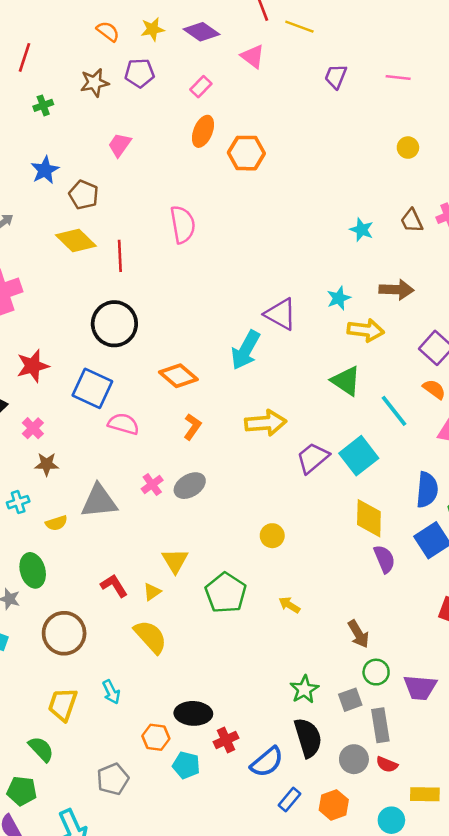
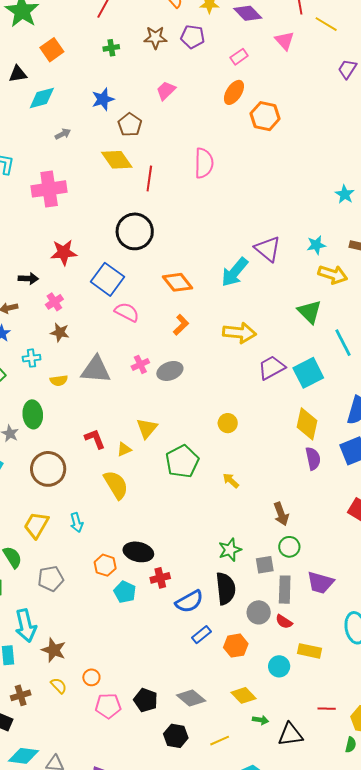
purple trapezoid: (420, 687) -> (320, 583), moved
gray pentagon: (113, 779) -> (51, 579), moved

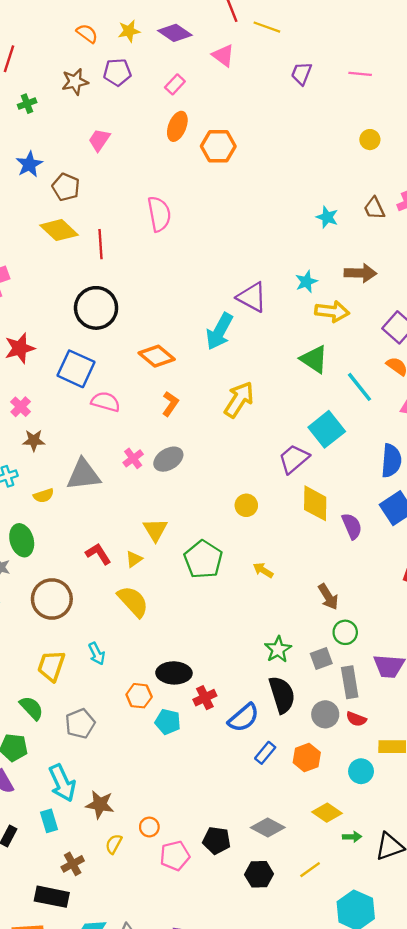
yellow arrow: (239, 333) -> (239, 399), turned -52
purple trapezoid: (272, 368) -> (294, 459), moved
yellow diamond: (307, 424) -> (315, 503), moved
yellow semicircle: (59, 686) -> (114, 844), turned -96

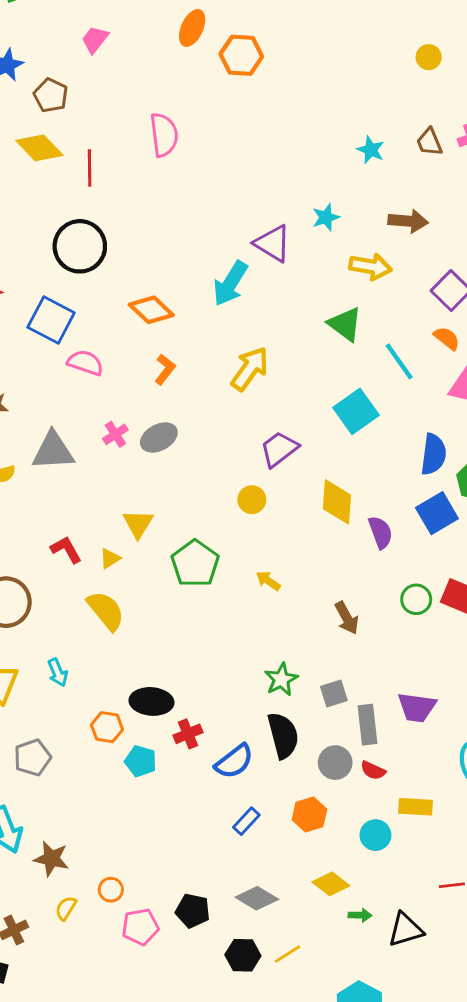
cyan star: (306, 282) -> (326, 217), moved
purple trapezoid: (294, 459) -> (279, 449), moved
green circle: (345, 632) -> (416, 599), moved
blue rectangle: (265, 753) -> (246, 821), moved
yellow line: (310, 870) -> (287, 954), moved

